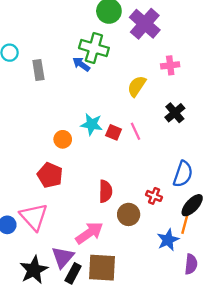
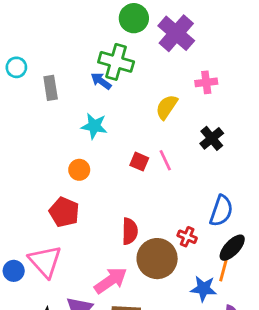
cyan star: (92, 124) -> (94, 126), moved
brown circle: (129, 214) -> (157, 259), size x1.5
blue star: (168, 240) -> (203, 289), turned 30

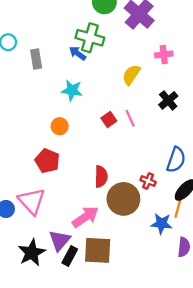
red square: (139, 162) -> (109, 119), turned 32

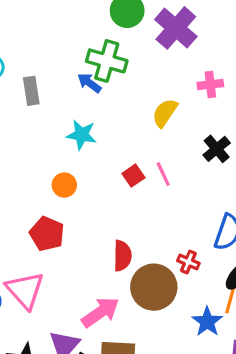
blue star: (161, 224) -> (207, 322), turned 30

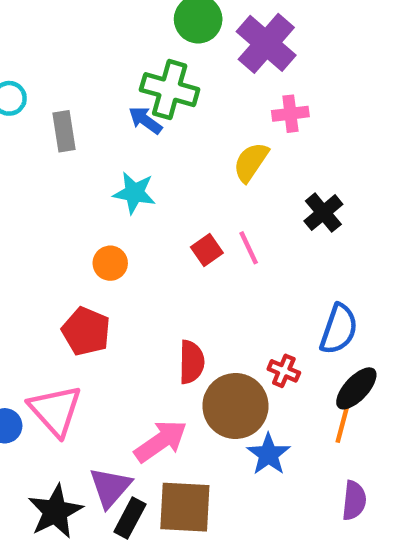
pink cross: (210, 85) -> (290, 114), moved
blue star: (207, 322) -> (268, 454), moved

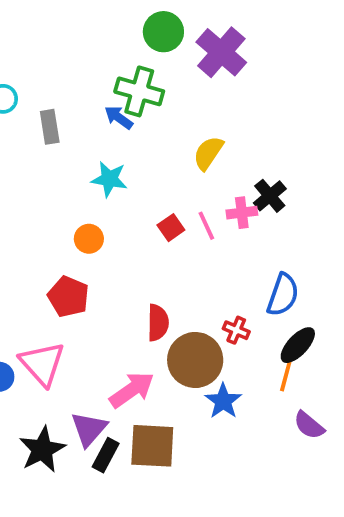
pink cross: (290, 114) -> (242, 213), moved
purple semicircle: (354, 500) -> (309, 425), moved, turned 124

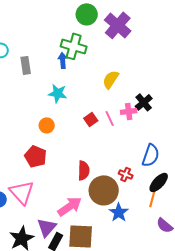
blue arrow: (119, 118) -> (63, 60), turned 49

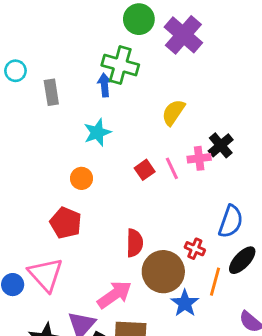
cyan star: (58, 93) -> (97, 132), turned -30
orange line: (153, 197) -> (215, 282), moved

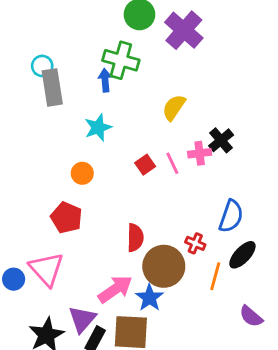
cyan circle: (15, 71) -> (42, 66), moved
gray rectangle: (51, 92) -> (52, 87), size x1.4
blue star: (185, 303) -> (149, 298), moved

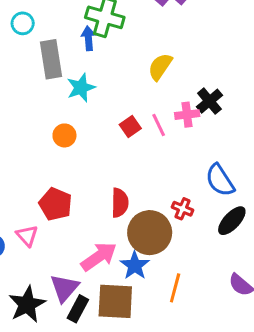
gray rectangle: (52, 87) -> (51, 59), moved
blue semicircle: (231, 216) -> (220, 180), turned 128
red pentagon: (67, 218) -> (55, 204), moved
pink triangle: (46, 269) -> (27, 236), size x0.6
orange line: (215, 276) -> (175, 288), moved

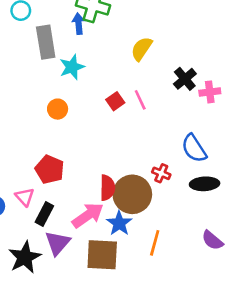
pink cross: (187, 115) -> (210, 92), moved
red semicircle: (120, 203) -> (107, 188), moved
black ellipse: (232, 221) -> (205, 184), turned 44
black rectangle: (78, 309) -> (44, 214), moved

